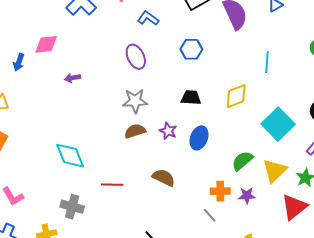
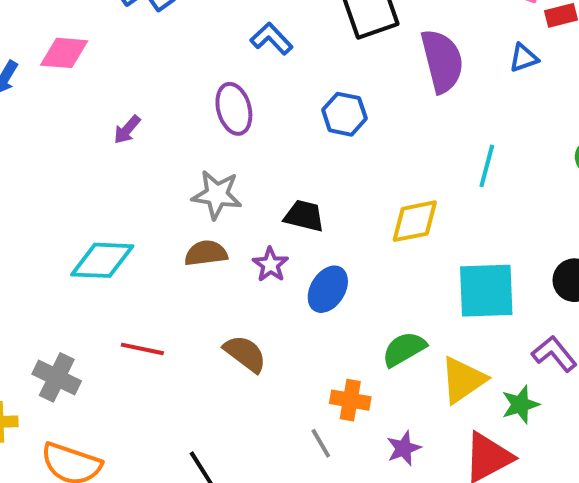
purple arrow: (73, 78) -> (127, 130), moved, turned -49
black trapezoid: (191, 97) -> (304, 216), moved
cyan square: (278, 124) -> (486, 291), turned 32
cyan diamond: (70, 156) -> (102, 260), moved, turned -76
purple star: (247, 196) -> (404, 448), moved, turned -30

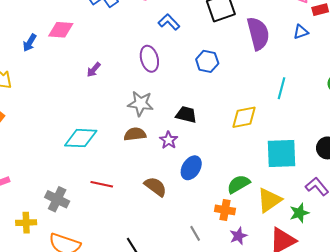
blue ellipse: (328, 289) -> (191, 168), moved
orange cross: (350, 400) -> (225, 210), moved

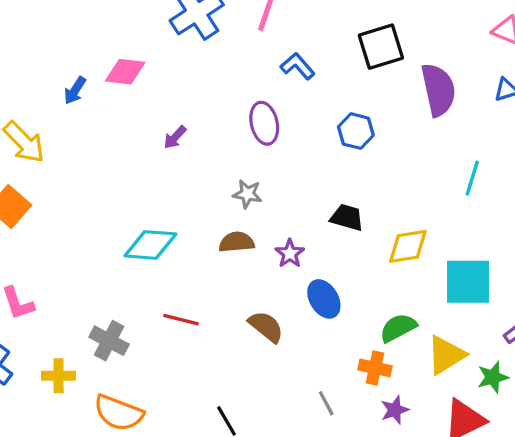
gray star: (141, 104) -> (247, 194), size x0.7
black trapezoid: (186, 115) -> (347, 217), moved
yellow diamond: (244, 117) -> (408, 246), moved
blue ellipse: (191, 168) -> (324, 299), turned -65

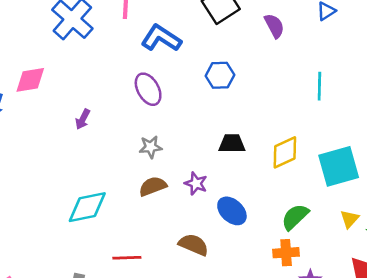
blue L-shape: (298, 66) -> (161, 38), size x1.4
purple semicircle: (438, 90) -> (274, 26), size x0.6
yellow triangle: (446, 355) -> (349, 219), moved, size x0.6

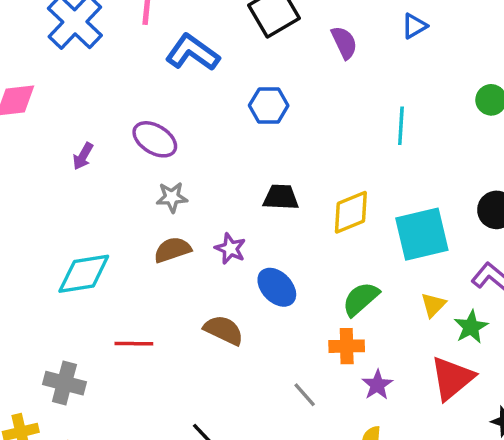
purple ellipse: (148, 89) -> (155, 139), moved, turned -32

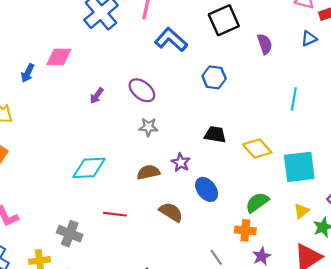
yellow diamond: (351, 212) -> (257, 148), turned 64
brown semicircle: (172, 250) -> (148, 172), moved

